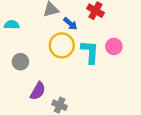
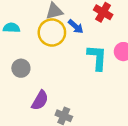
yellow circle: (62, 45) -> (52, 32), moved

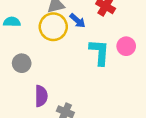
purple semicircle: (40, 100) -> (41, 96), turned -30

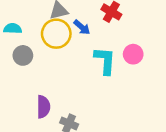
gray circle: (22, 63) -> (23, 55), moved

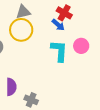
blue arrow: (82, 27) -> (58, 25), moved

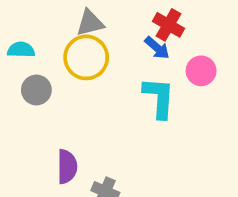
pink circle: (81, 46) -> (201, 71), moved

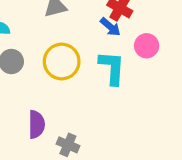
yellow circle: (86, 57) -> (62, 62), moved

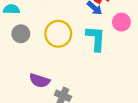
purple semicircle: (36, 124) -> (40, 81), turned 108

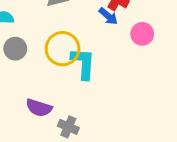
cyan L-shape: (96, 38) -> (83, 63), moved

